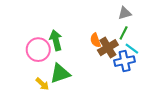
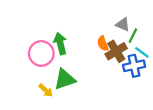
gray triangle: (125, 13) -> (123, 24), moved, turned 40

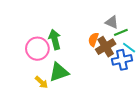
green line: (133, 36) -> (121, 32), turned 40
orange semicircle: (103, 43) -> (93, 39), turned 40

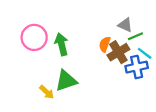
pink circle: (37, 49) -> (34, 37), moved

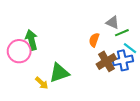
pink circle: (34, 37) -> (19, 51), moved
green arrow: (61, 44) -> (31, 40), moved
brown cross: (118, 52) -> (106, 61), moved

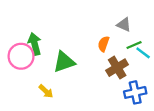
green line: (122, 33) -> (134, 45), moved
blue cross: (123, 60) -> (135, 92), moved
green triangle: (59, 73) -> (64, 62), moved

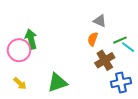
gray triangle: (124, 25) -> (100, 21), moved
green triangle: (64, 62) -> (57, 82), moved
yellow arrow: (46, 91) -> (20, 83), moved

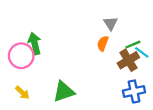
gray triangle: (100, 21) -> (111, 23), turned 32
brown cross: (105, 60) -> (128, 60), moved

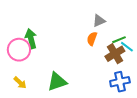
gray triangle: (111, 23) -> (99, 21), turned 40

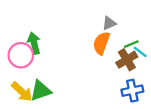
orange semicircle: (92, 39) -> (101, 43), size x1.5
green triangle: (57, 82) -> (41, 91), moved
yellow arrow: (20, 83) -> (22, 92), size x1.5

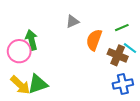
gray triangle: (109, 23) -> (73, 21), moved
green line: (131, 44) -> (122, 28), moved
brown cross: (127, 60) -> (118, 55), turned -36

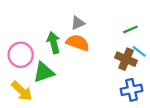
green arrow: (32, 40) -> (54, 43), moved
orange semicircle: (94, 40) -> (78, 43), moved, turned 90
green triangle: (38, 84) -> (44, 72), moved

